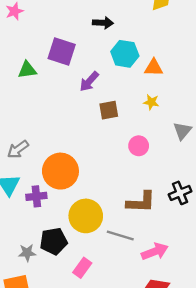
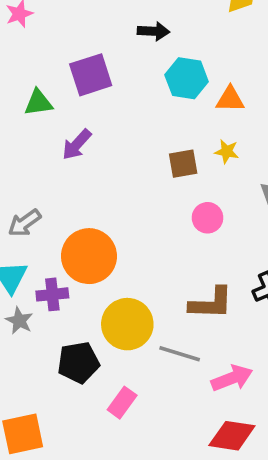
purple square: (62, 52) -> (91, 75), turned -36
purple arrow: (89, 81) -> (77, 145), moved
brown square: (109, 110) -> (183, 164), moved
gray star: (27, 253) -> (19, 321), moved, turned 30

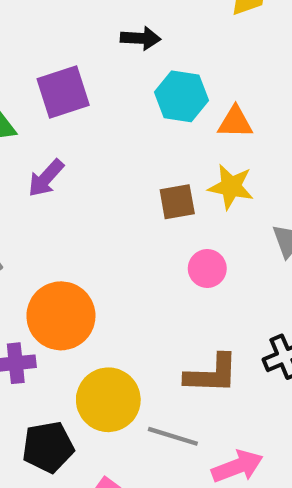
yellow star: (227, 152) -> (231, 187), size x1.5

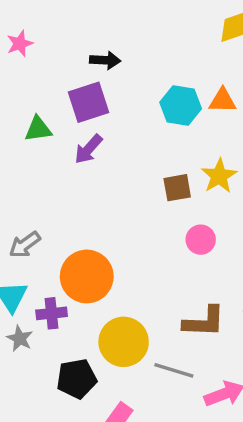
black arrow: (141, 38) -> (105, 60), moved
orange triangle: (235, 122) -> (222, 101), moved
purple arrow: (46, 178) -> (88, 149), moved
yellow star: (231, 187) -> (219, 176), turned 30

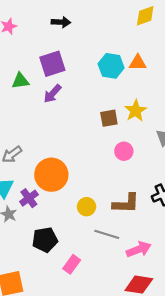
black arrow: (105, 60) -> (61, 22), moved
purple cross: (52, 313) -> (29, 198), turned -30
yellow circle: (124, 342) -> (87, 207), moved, size x0.6

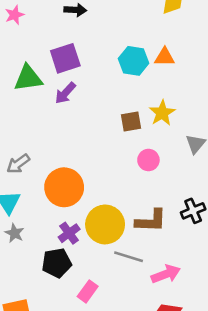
green triangle: (20, 81) -> (28, 78), size x1.4
purple cross: (29, 198) -> (69, 233), moved
yellow circle: (87, 207) -> (105, 224), size x1.8

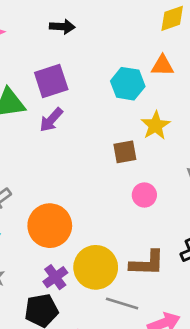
orange triangle: (165, 57) -> (162, 66), moved
yellow star: (162, 113) -> (155, 125), moved

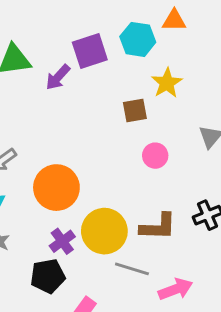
purple square: (51, 81) -> (90, 51), moved

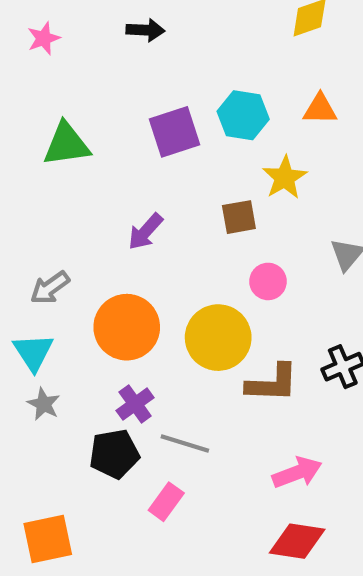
orange triangle: (174, 21) -> (320, 109), moved
purple arrow: (58, 77) -> (145, 232), moved
yellow circle: (104, 231) -> (218, 338), moved
gray line: (132, 269) -> (185, 444), moved

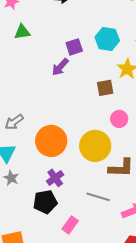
purple square: (175, 132) -> (74, 47), size x0.7
green triangle: (66, 144) -> (22, 32), moved, size x0.7
purple arrow: (145, 232) -> (60, 67), moved
gray line: (185, 444) -> (98, 197), moved

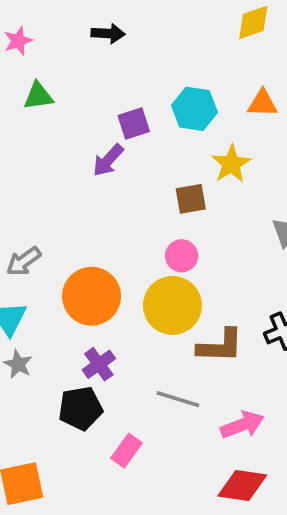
pink circle: (119, 119) -> (182, 256), moved

